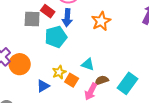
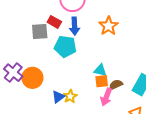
cyan pentagon: (56, 37) -> (65, 47), turned 30
yellow star: (59, 72) -> (70, 96), moved
orange square: (72, 80) -> (102, 81), moved, turned -32

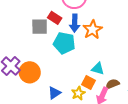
orange star: (109, 26) -> (93, 30), moved
orange square: (102, 81) -> (88, 82), moved, turned 32
yellow star: (70, 96) -> (78, 93), moved

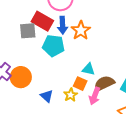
red rectangle: (55, 18) -> (42, 21), size x1.5
brown semicircle: (112, 84) -> (104, 83), size x1.5
blue triangle: (54, 93) -> (47, 96), turned -40

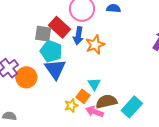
cyan pentagon: (53, 46) -> (51, 51), moved
cyan triangle: (88, 69) -> (94, 84), turned 32
blue triangle: (47, 96) -> (55, 69), moved, size x1.6
pink arrow: (95, 96) -> (94, 112), turned 78

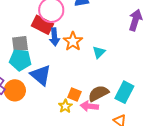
red rectangle: (59, 27) -> (42, 25), moved
cyan pentagon: (51, 51) -> (20, 60), moved
cyan triangle: (94, 84) -> (99, 52), moved, turned 32

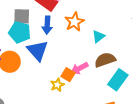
blue arrow: (55, 37) -> (47, 25), moved
brown semicircle: (98, 93) -> (105, 60), moved
pink arrow: (89, 106) -> (79, 68), moved, turned -42

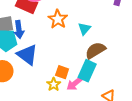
blue arrow: (47, 25) -> (19, 30), moved
pink arrow: (79, 68) -> (75, 83), moved
cyan rectangle: (118, 80) -> (87, 71), moved

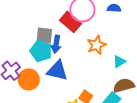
blue triangle: (27, 55) -> (57, 71), turned -40

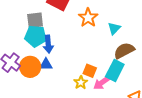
blue arrow: (56, 44) -> (48, 44), moved
blue triangle: (57, 71) -> (46, 64), moved, size x0.6

